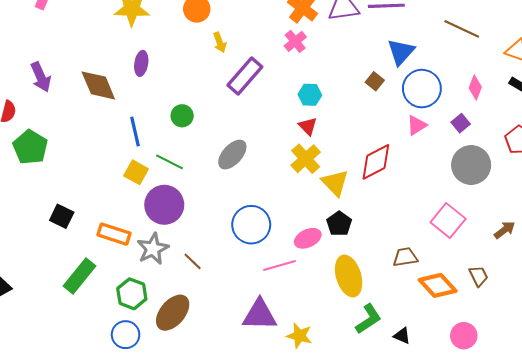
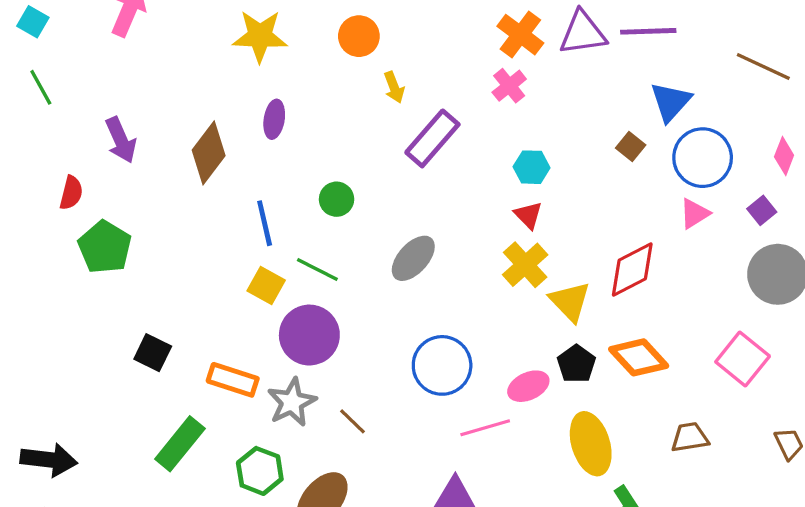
brown diamond: (98, 85) -> (209, 153), turned 60
brown trapezoid: (405, 257) -> (690, 437), moved
orange diamond: (438, 285) -> (639, 357), moved

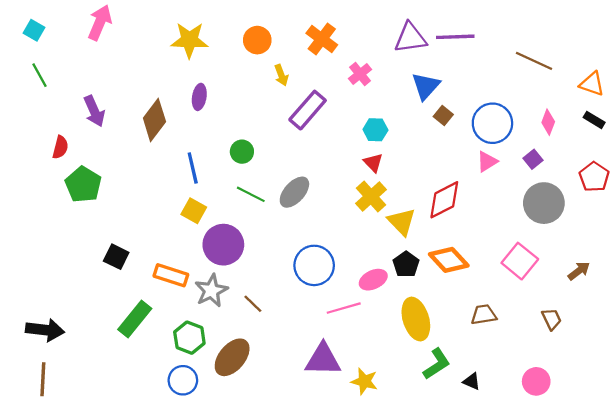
orange cross: (520, 35) -> (322, 39), moved
blue triangle: (671, 102) -> (426, 86), moved
green line: (317, 269) -> (251, 194), moved

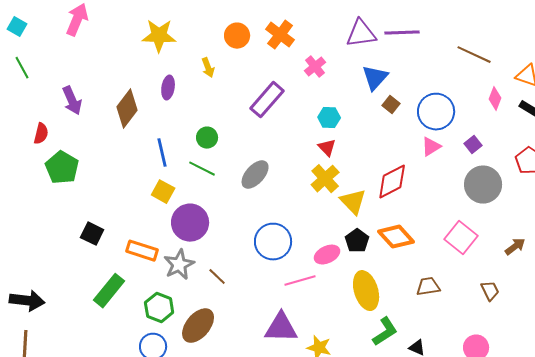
orange circle: (257, 40) -> (237, 36), moved
yellow arrow: (281, 75) -> (208, 68), moved
pink diamond: (548, 122) -> (495, 99), moved
green line: (251, 194) -> (202, 169), moved

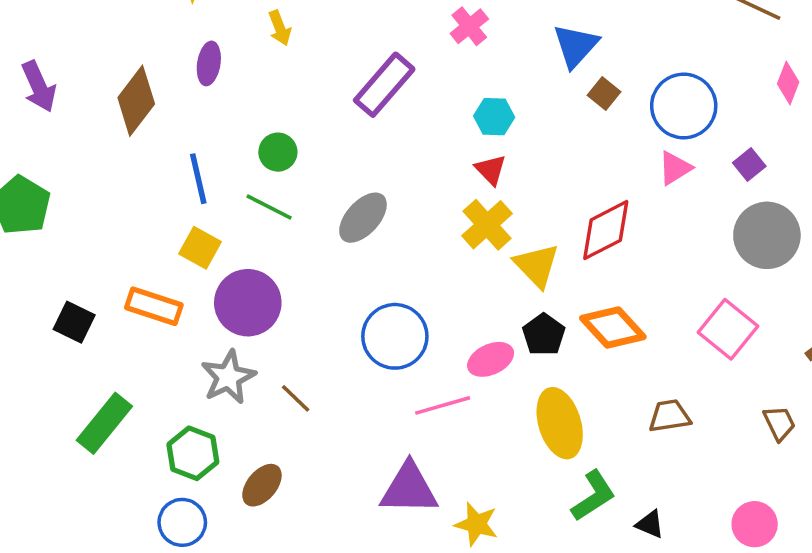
orange rectangle: (142, 251) -> (154, 306), moved
brown ellipse: (198, 326) -> (262, 485), size x0.7

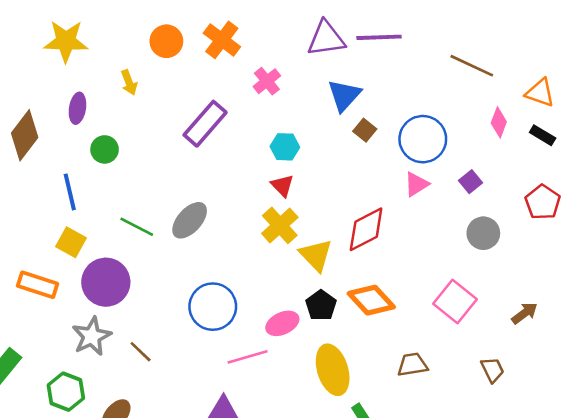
green circle: (278, 152) -> (105, 149), moved
green line: (269, 207) -> (137, 227), moved
gray circle: (767, 235) -> (483, 233), size x0.7

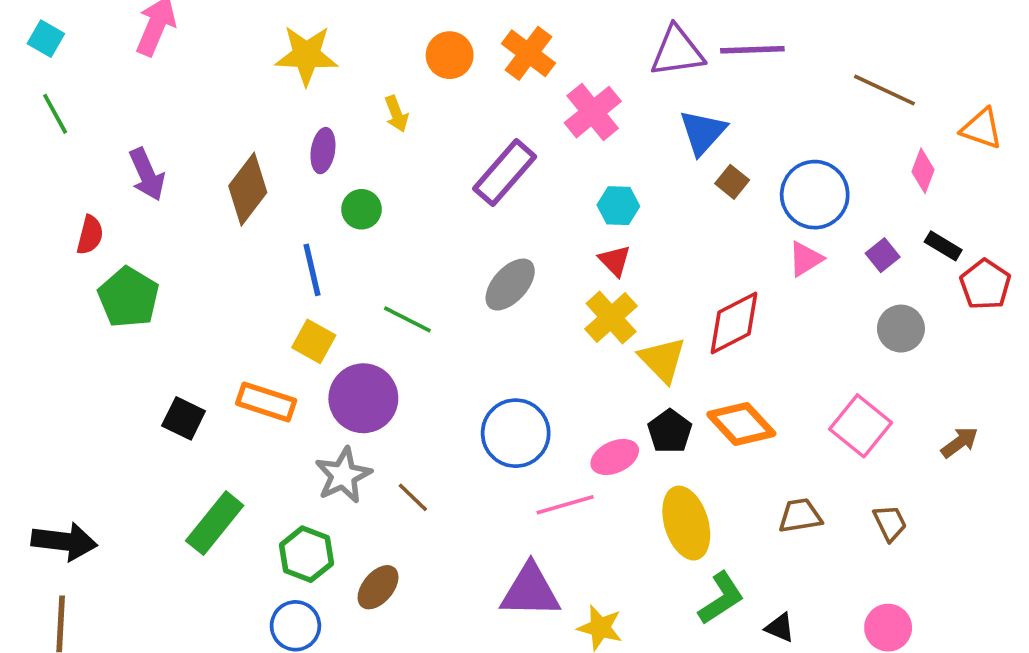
pink cross: (267, 81) -> (593, 112), size x1.4
black rectangle: (543, 135) -> (943, 246), moved
gray ellipse: (190, 220) -> (510, 285), moved
brown trapezoid: (492, 370) -> (890, 523), moved

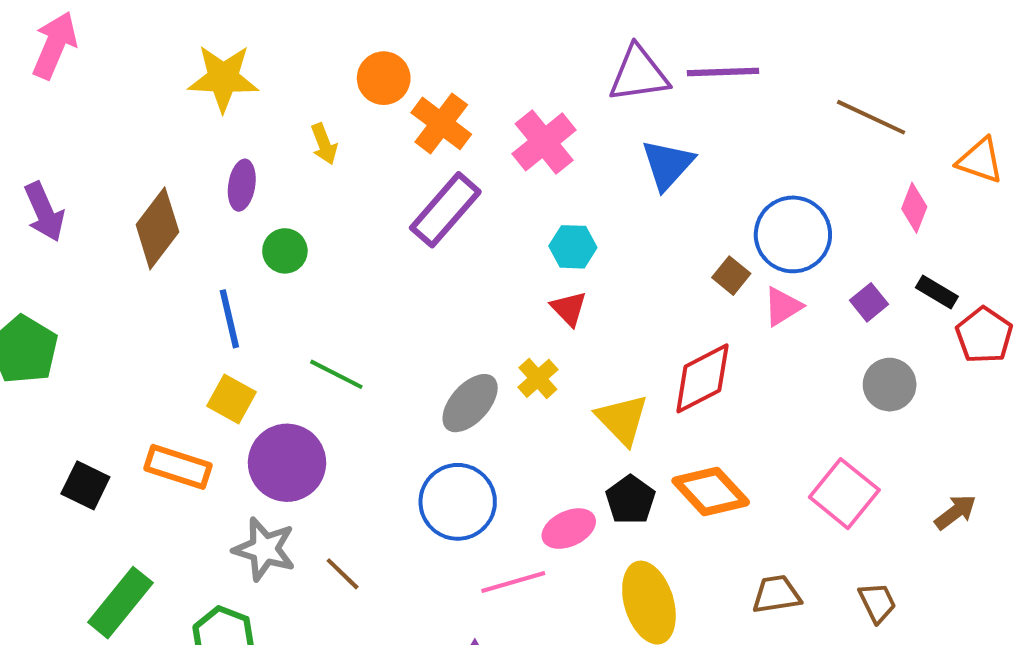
orange cross: (528, 53) -> (441, 123), moved
brown square: (732, 182) -> (731, 276), moved
gray ellipse: (510, 285) -> (470, 403), moved
yellow cross: (611, 318) -> (538, 378), moved, size x0.7
gray star: (343, 475) -> (264, 549), turned -30

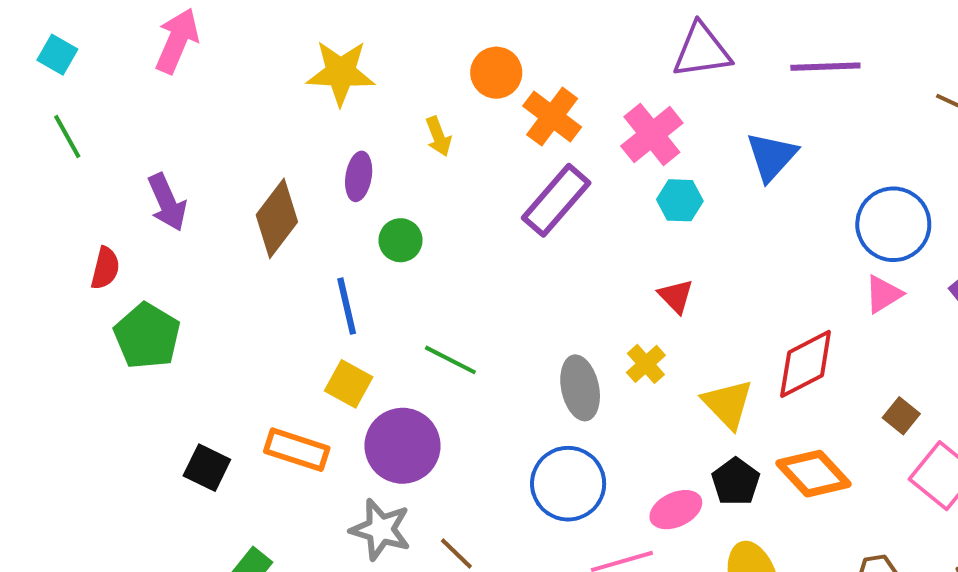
purple triangle: (639, 74) -> (702, 51), moved
cyan hexagon: (573, 247) -> (680, 200), moved
brown square: (731, 276) -> (901, 416), moved
gray ellipse: (470, 403) -> (580, 388), turned -54

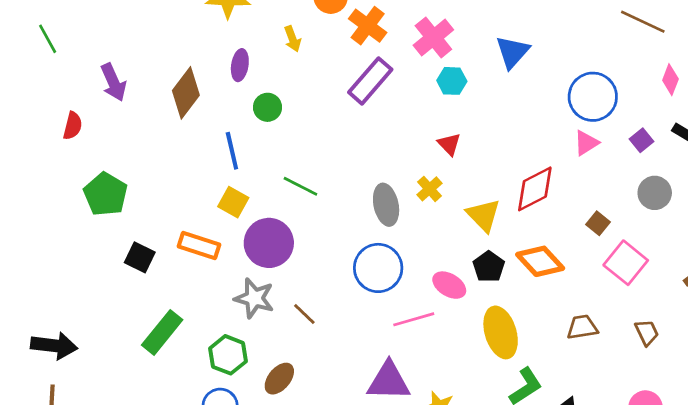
green pentagon: (147, 336) -> (106, 194), moved
pink ellipse: (676, 510) -> (449, 285), turned 56

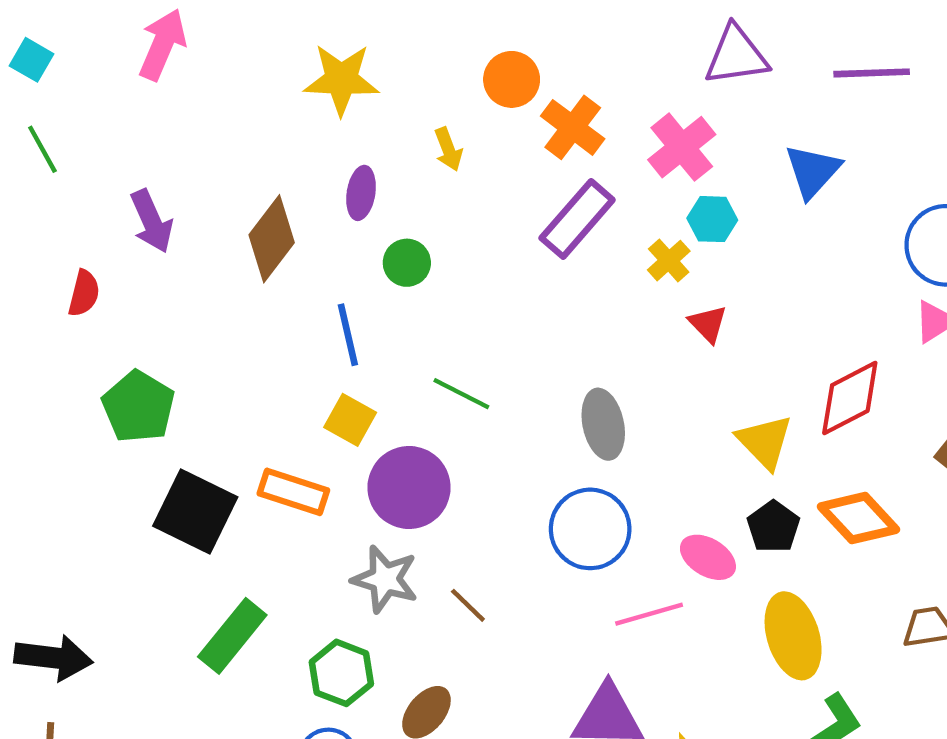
yellow cross: (429, 189) -> (669, 261), moved
black square: (140, 257) -> (195, 511), size x1.6

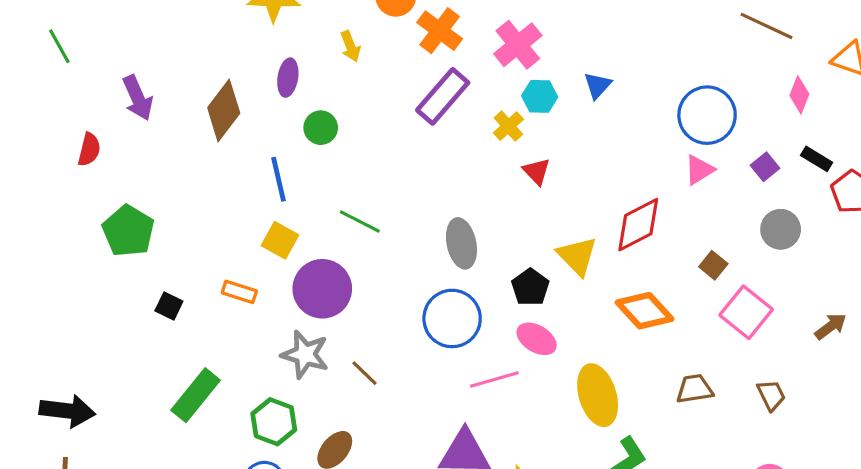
blue triangle: (813, 171) -> (598, 85), moved, size x0.7
orange rectangle: (293, 492) -> (239, 292), size x0.7
black square: (195, 511) -> (169, 306), size x0.5
black pentagon: (773, 527) -> (530, 287), moved

